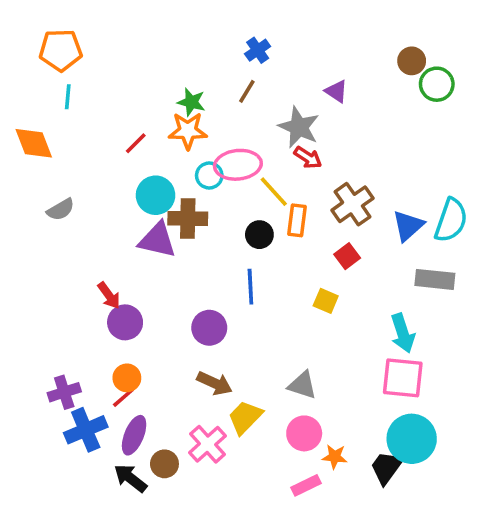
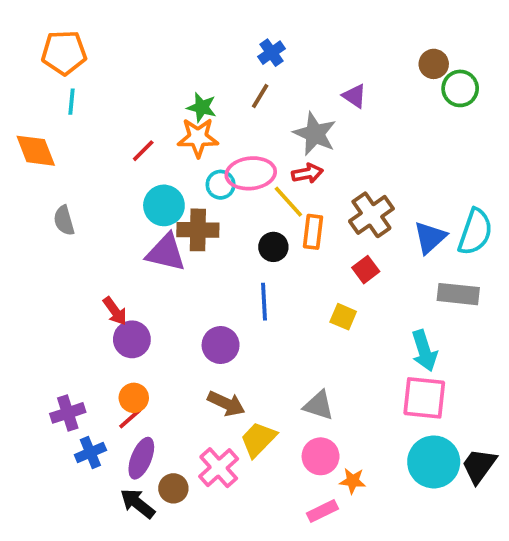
red arrow: (308, 158) -> (307, 173), moved, turned -44
gray semicircle: (61, 210) -> (64, 221), turned 104
blue cross: (86, 430) -> (90, 453), size x0.7
black trapezoid: (387, 467) -> (479, 466), moved

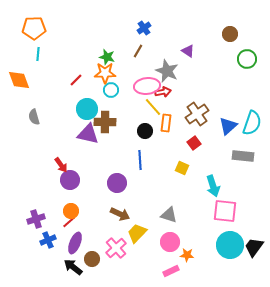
green circle: (460, 88) -> (247, 59), moved
pink ellipse: (251, 173) -> (147, 86), moved
cyan circle: (221, 185) -> (111, 90), moved
cyan arrow: (424, 351) -> (213, 186), moved

